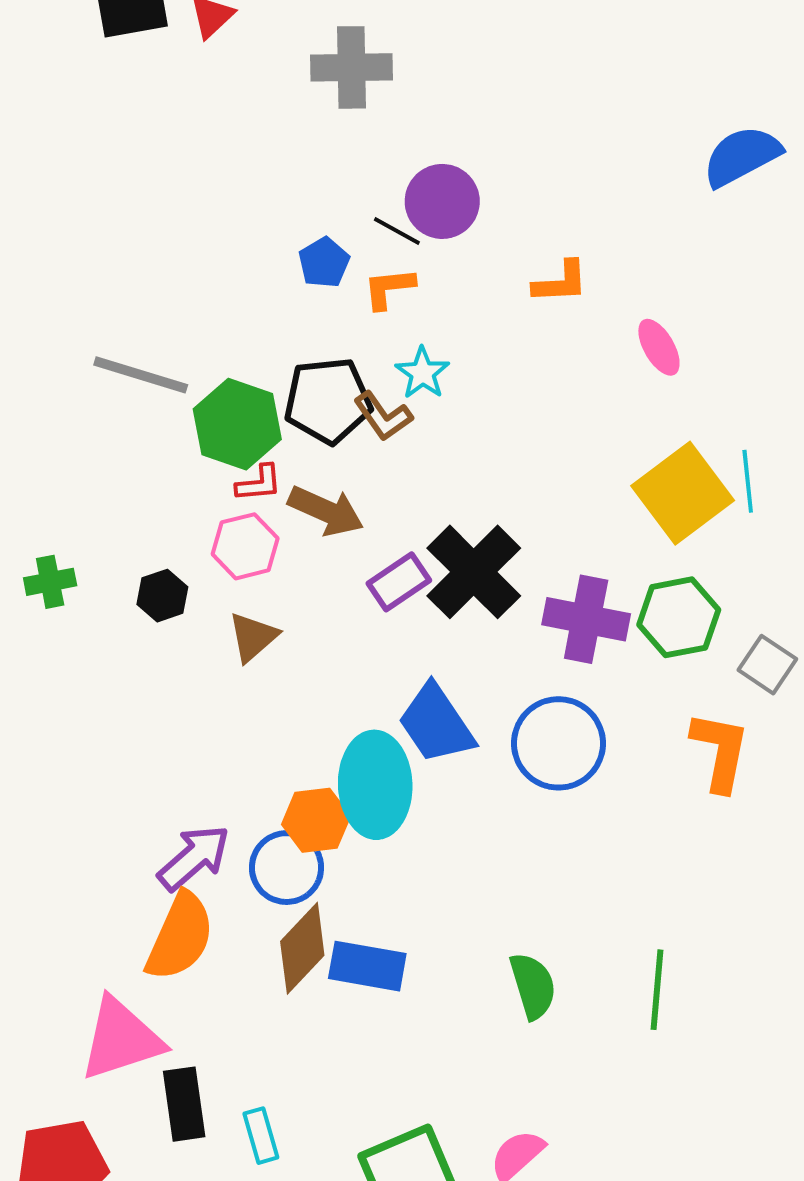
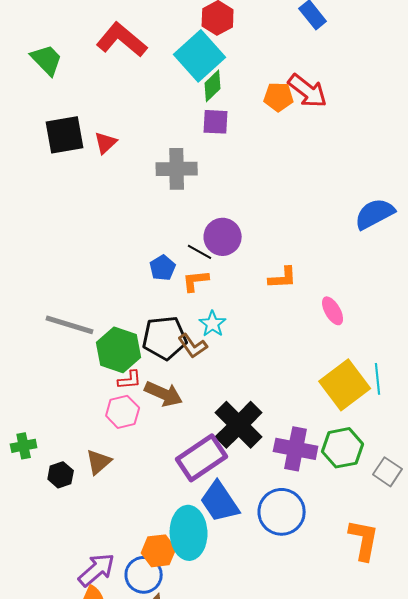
green cross: (50, 582) -> (24, 446), moved
purple rectangle: (399, 582) -> (202, 458), moved, size x1.6
black hexagon: (162, 596) -> (61, 475), moved
brown triangle: (253, 637) -> (99, 462), moved
orange L-shape: (720, 751) -> (364, 540), moved

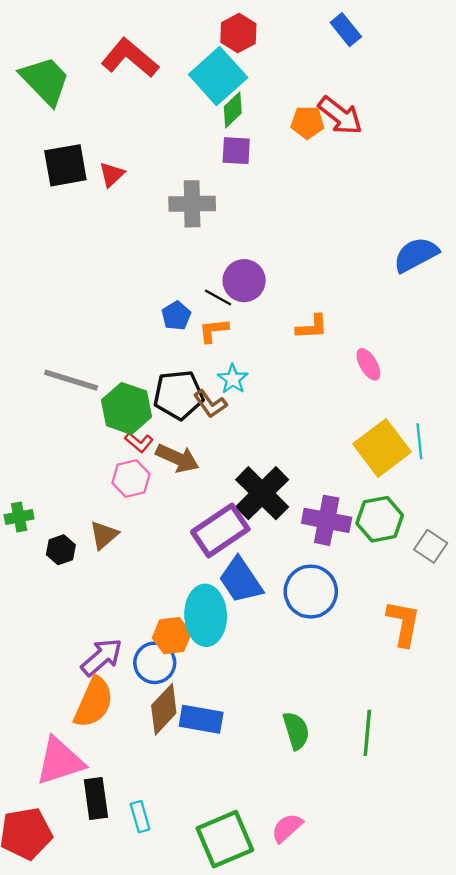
green trapezoid: (47, 60) -> (45, 81), size x1.4
red L-shape: (130, 380) -> (139, 442), turned 45

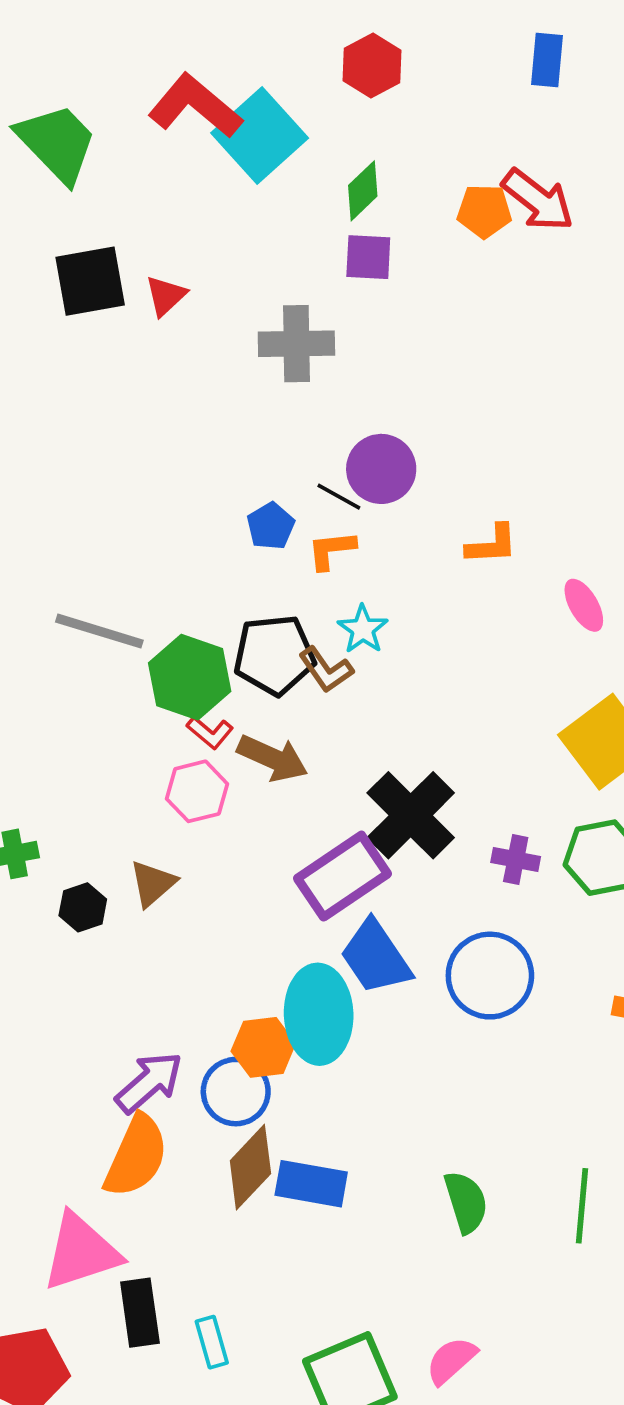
blue rectangle: (346, 30) -> (547, 60), turned 44
cyan square: (218, 76) -> (260, 136), moved
purple cross: (327, 520) -> (516, 859), size x0.6

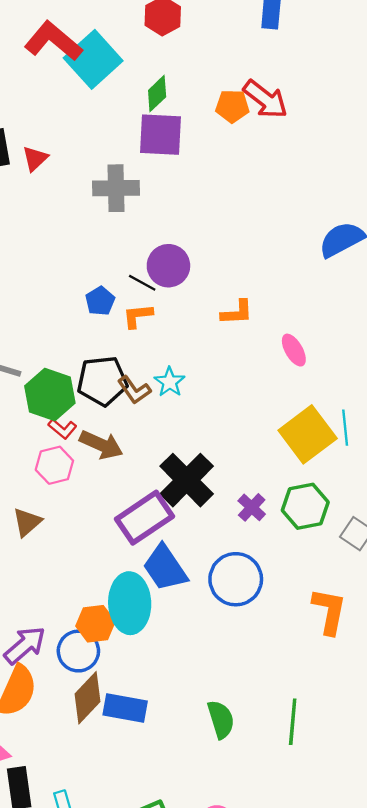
purple square: (368, 257) -> (160, 135), size x1.5
cyan star: (363, 629) -> (170, 382), moved
purple cross: (516, 859) -> (252, 507), turned 32

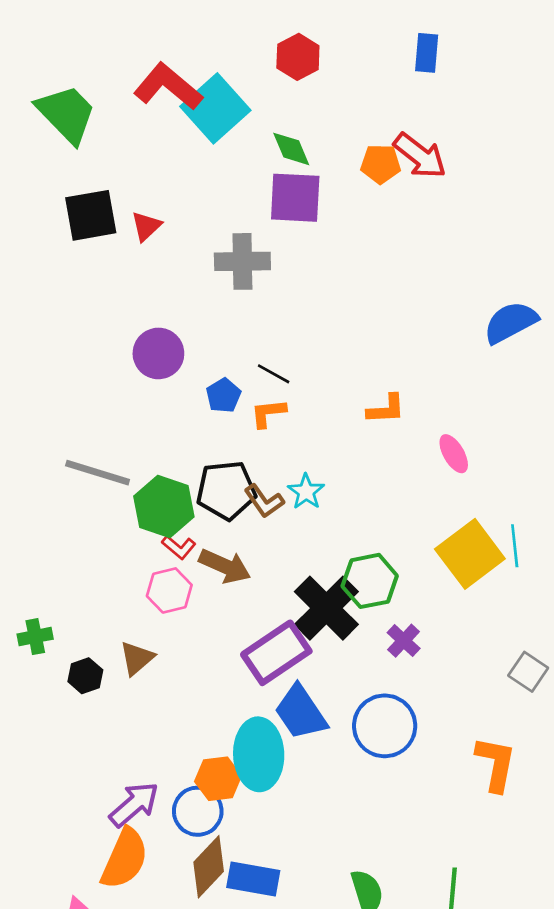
green diamond: (157, 94) -> (291, 149), turned -69
purple circle: (168, 266) -> (158, 353), moved
green hexagon: (305, 506) -> (370, 581), moved

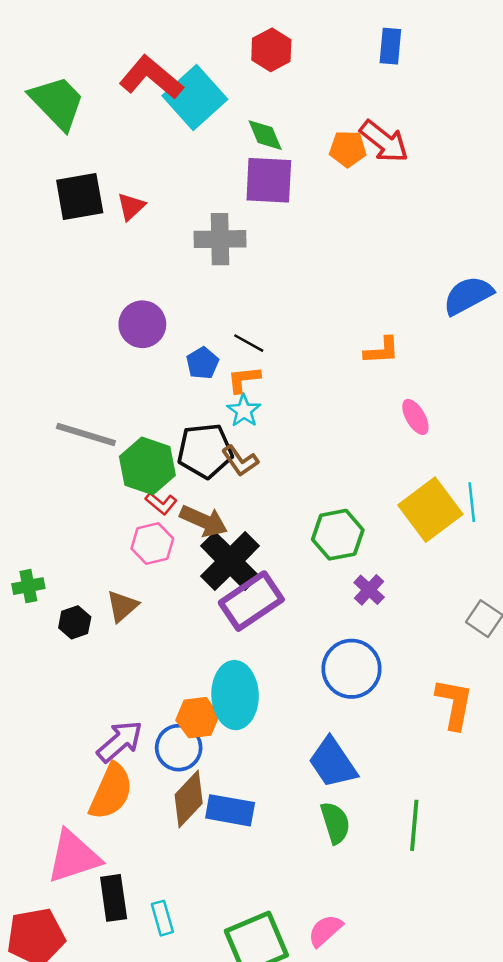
orange L-shape: (386, 409) -> (382, 351), moved
cyan star: (306, 492) -> (244, 411), moved
black cross: (326, 608) -> (230, 561), moved
blue trapezoid: (301, 712) -> (333, 763), moved

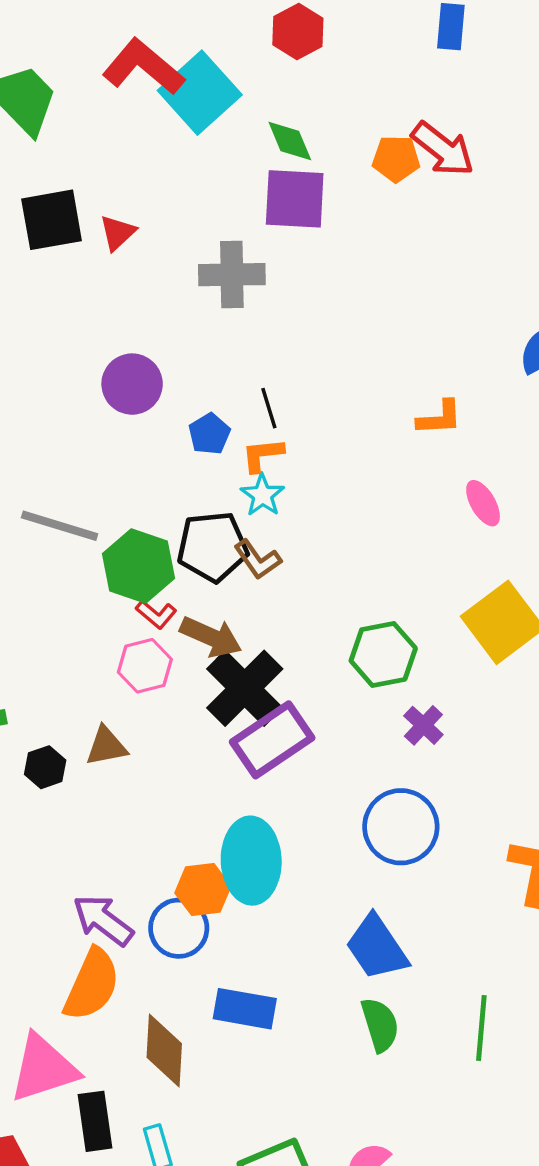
black line: (249, 343) -> (269, 408), turned 44
brown triangle: (122, 606) -> (106, 746), turned 30
purple arrow: (120, 741) -> (103, 920), turned -102
brown diamond: (189, 799) -> (164, 1051), moved, turned -40

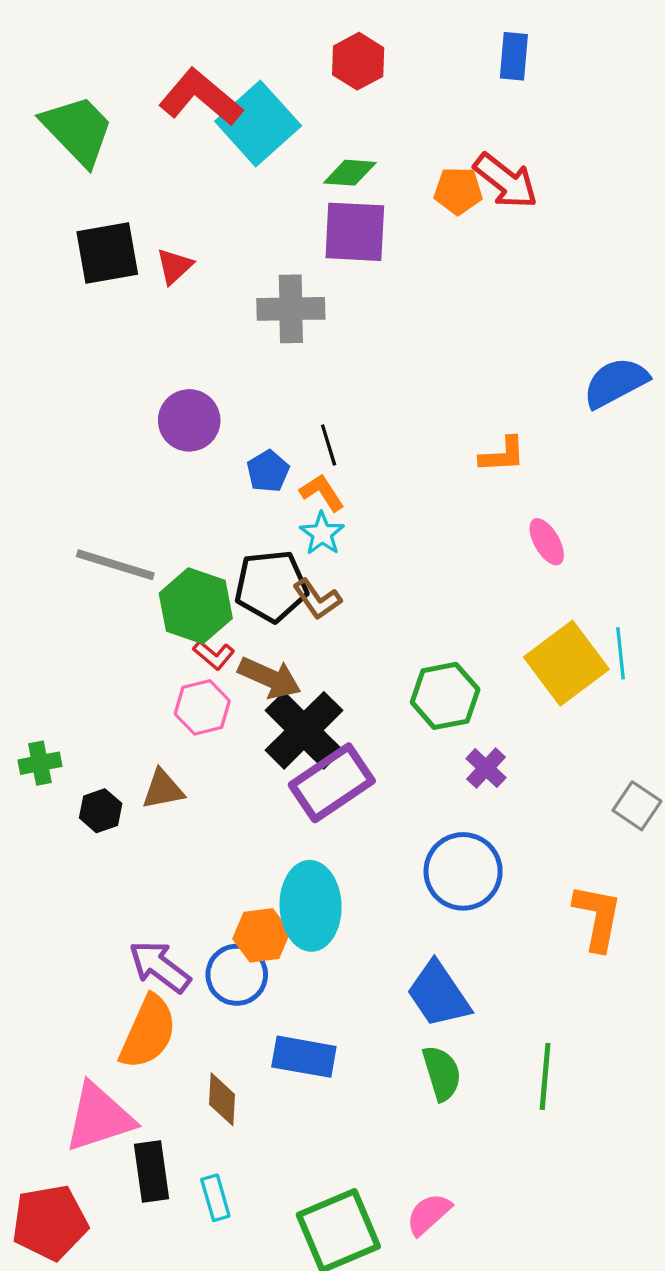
green diamond: (290, 141) -> (350, 173), turned -63
orange L-shape: (262, 455) -> (322, 493), turned 63
brown diamond: (164, 1051) -> (222, 1099), size x0.7

